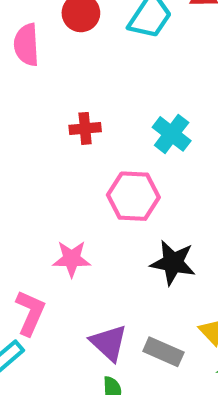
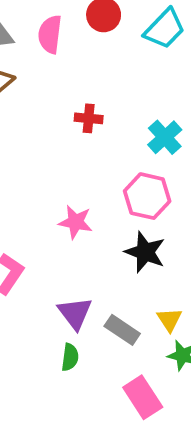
pink hexagon: (133, 196) -> (147, 196), moved
pink star: (72, 259) -> (76, 222), moved

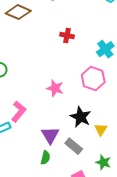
black star: (145, 252) -> (81, 117), moved
yellow triangle: (169, 320) -> (101, 129), moved

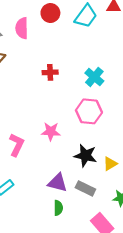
pink L-shape: (19, 112) -> (17, 145), moved
yellow triangle: (101, 129) -> (110, 164), turned 40
purple triangle: (50, 135) -> (58, 183), turned -30

